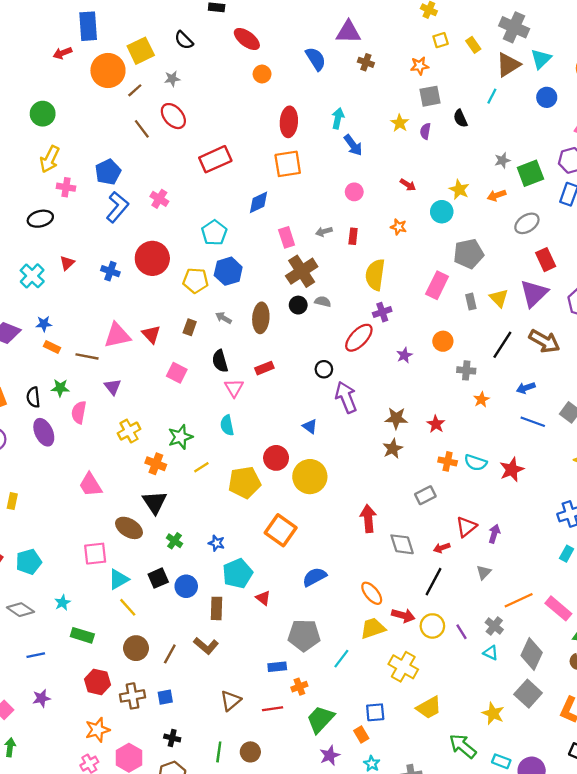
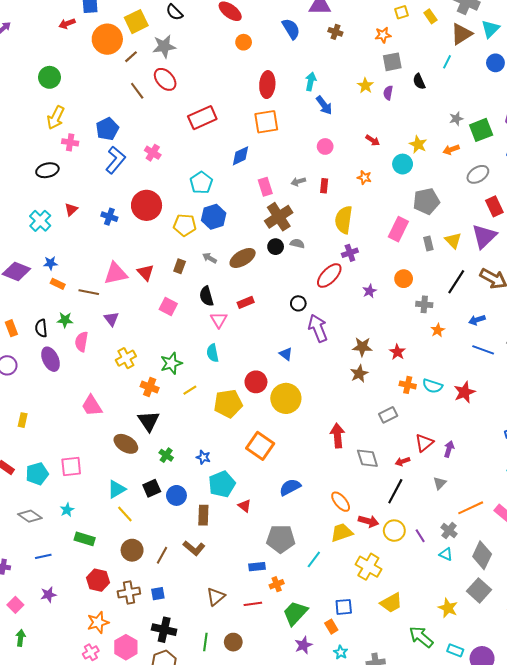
gray star: (172, 79) -> (164, 46), size x1.6
brown ellipse: (261, 318) -> (243, 258), turned 55
pink square: (95, 554) -> (71, 467), moved
black cross: (172, 738) -> (164, 630), size x1.6

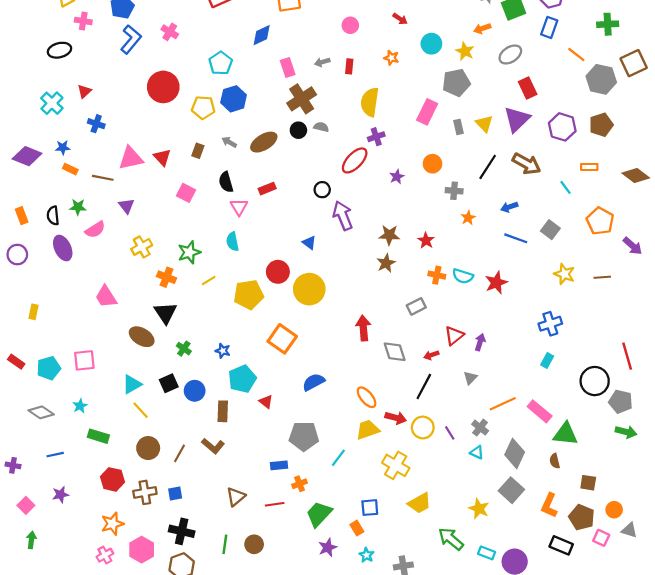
yellow star: (418, 144) -> (465, 51), moved
blue cross: (109, 217) -> (96, 124), moved
pink semicircle: (81, 342) -> (95, 230), turned -132

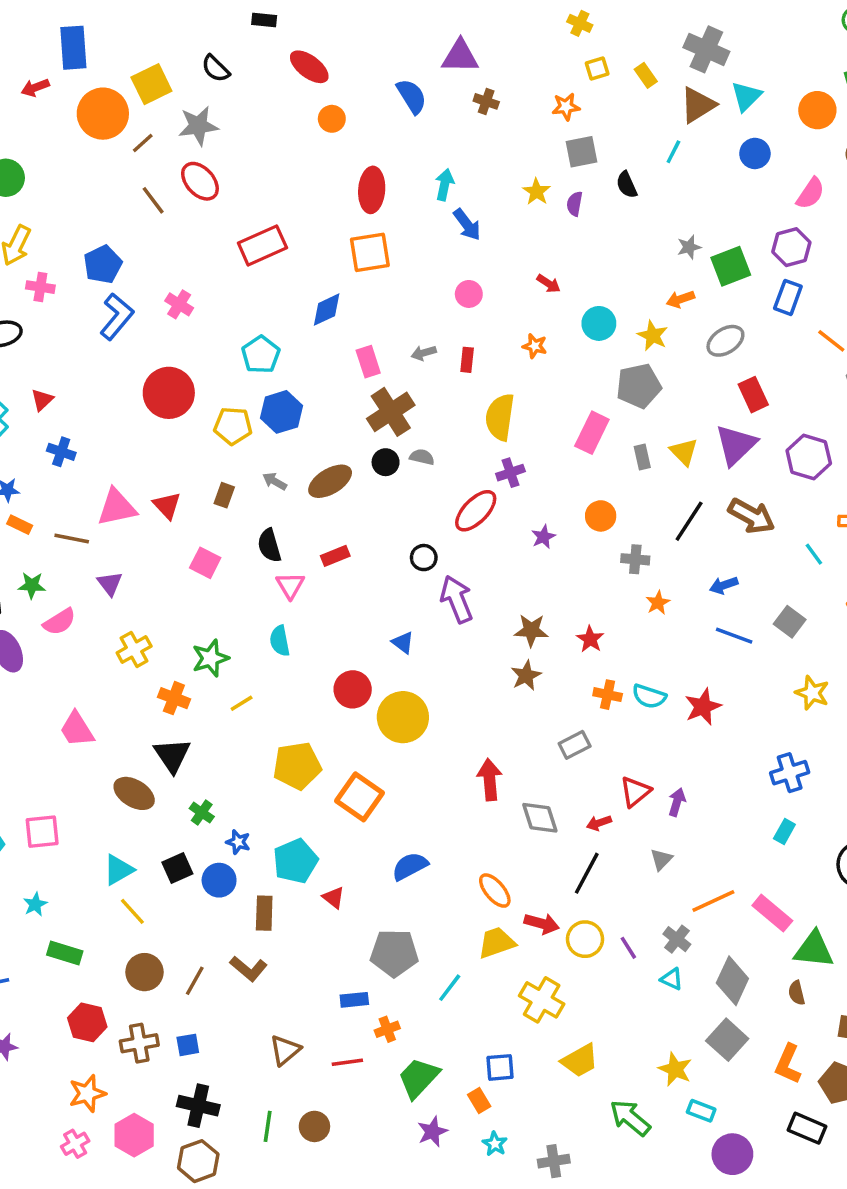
yellow pentagon: (249, 295) -> (297, 766), moved
blue star: (223, 351) -> (238, 842), moved
cyan rectangle: (487, 553) -> (701, 1111), moved

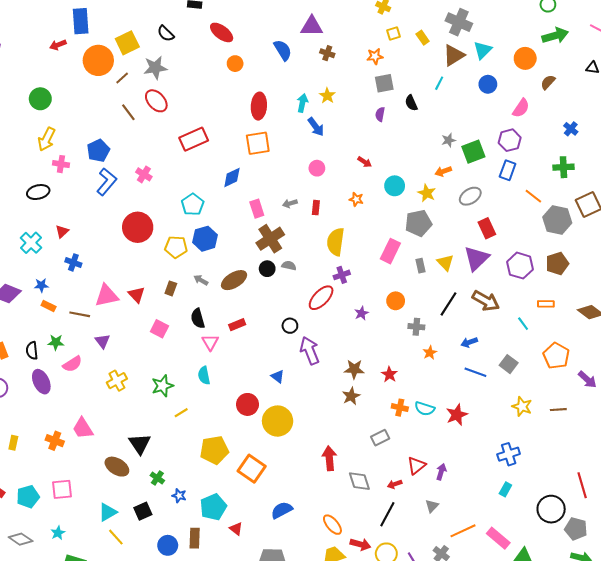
yellow star: (536, 192) -> (327, 96), moved
orange cross: (174, 698) -> (55, 441), moved
blue circle: (219, 880) -> (168, 545), moved

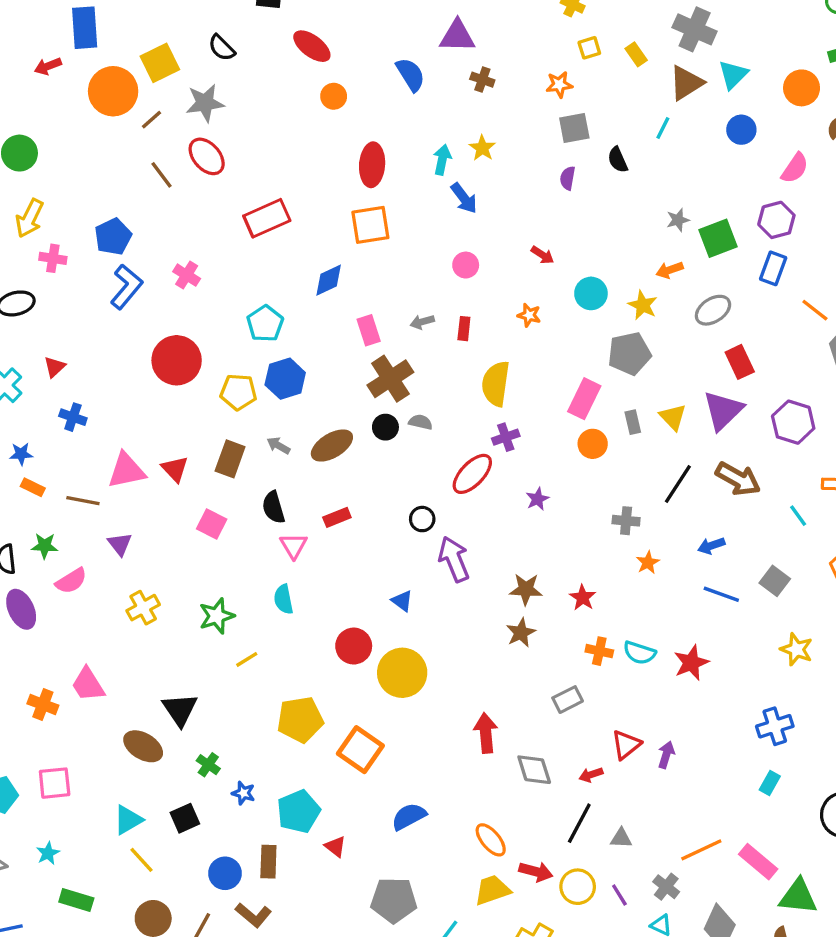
brown rectangle: (171, 288) -> (230, 459), size x1.5
orange circle: (396, 301) -> (593, 444), moved
gray triangle: (432, 506) -> (621, 838), moved, turned 48

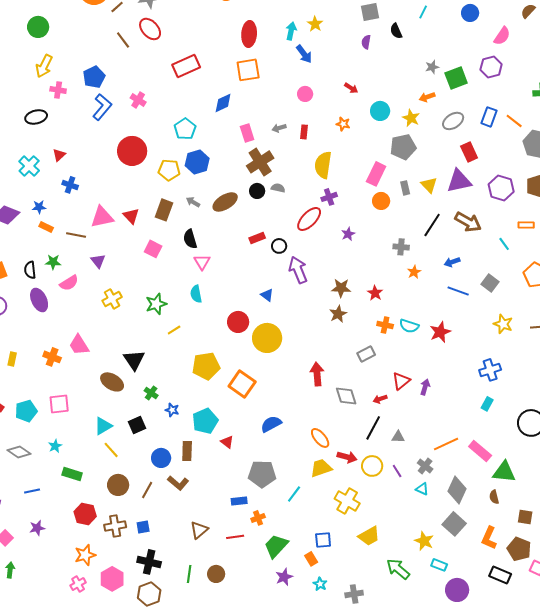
blue rectangle: (773, 268) -> (489, 117), moved
purple triangle: (723, 410) -> (459, 181), turned 32
red rectangle: (337, 517) -> (257, 238), moved

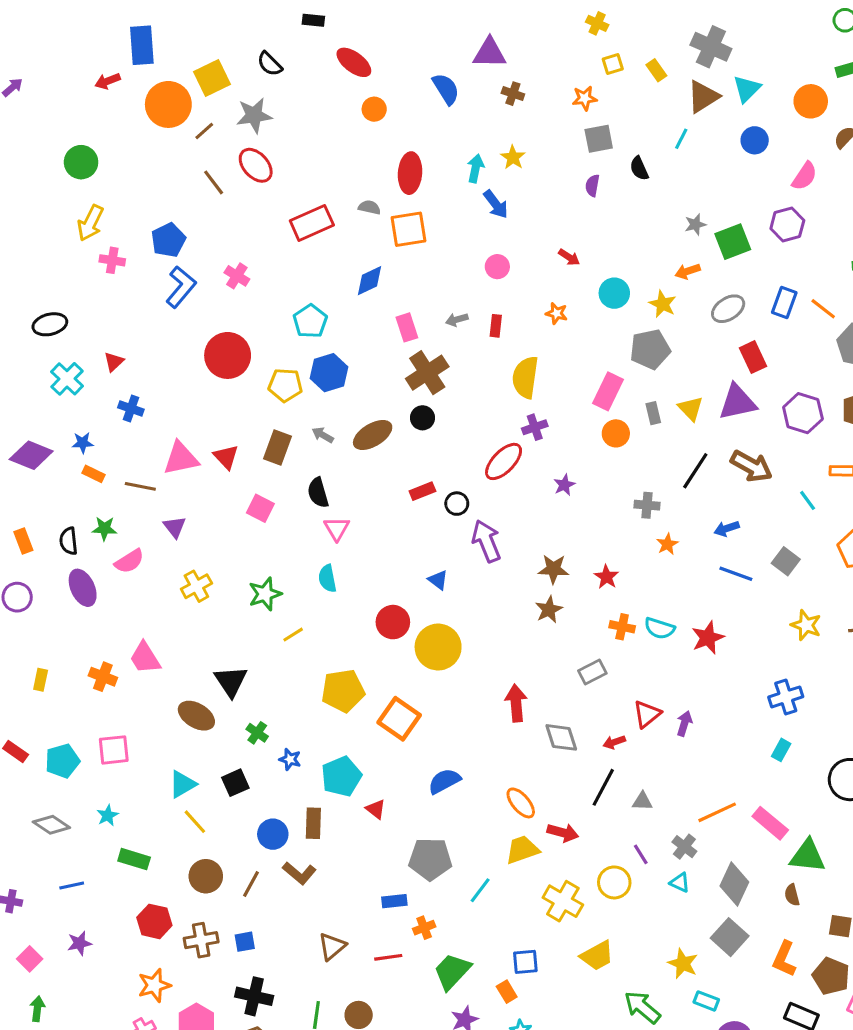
black ellipse: (36, 117) -> (50, 324), moved
gray semicircle: (278, 188) -> (369, 207), moved
yellow circle: (372, 466) -> (614, 882), moved

